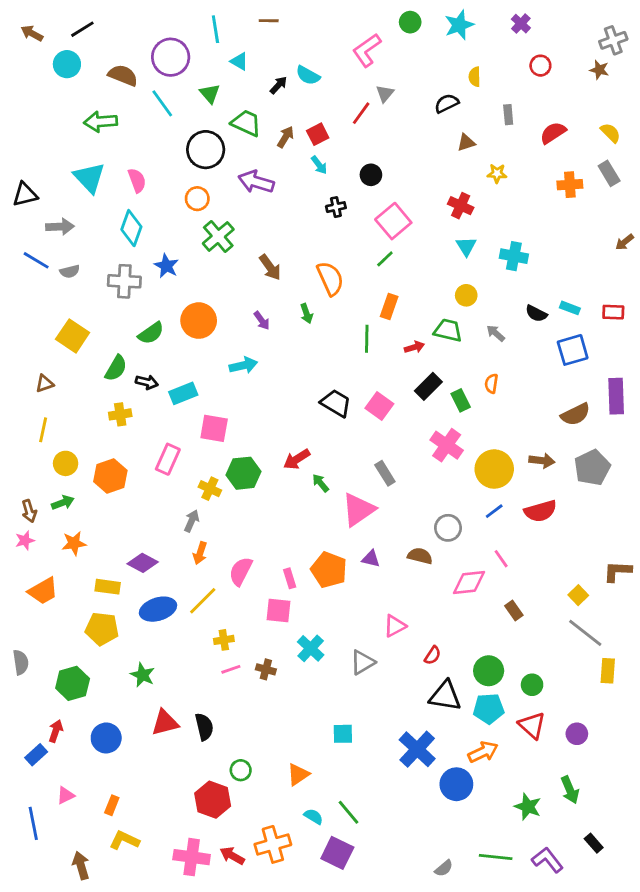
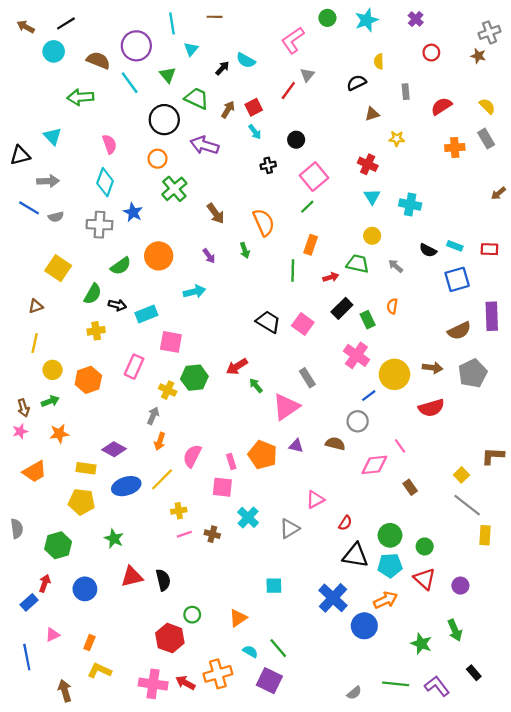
cyan triangle: (239, 61) -> (191, 49), turned 40
cyan triangle: (89, 178) -> (53, 136), moved, size x0.7
blue line: (494, 511) -> (369, 396), moved

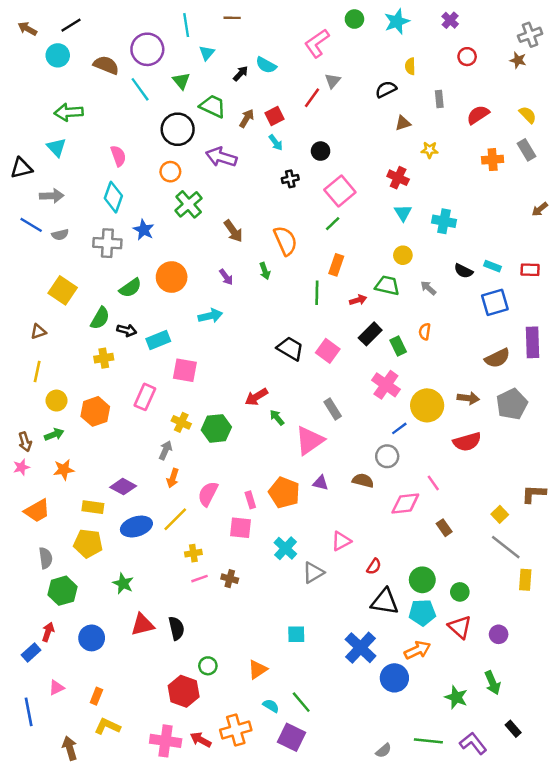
green arrow: (80, 97) -> (69, 112), moved
green hexagon: (194, 378) -> (216, 428), moved
cyan cross: (248, 517) -> (285, 548), moved
gray semicircle: (17, 529) -> (46, 558), moved

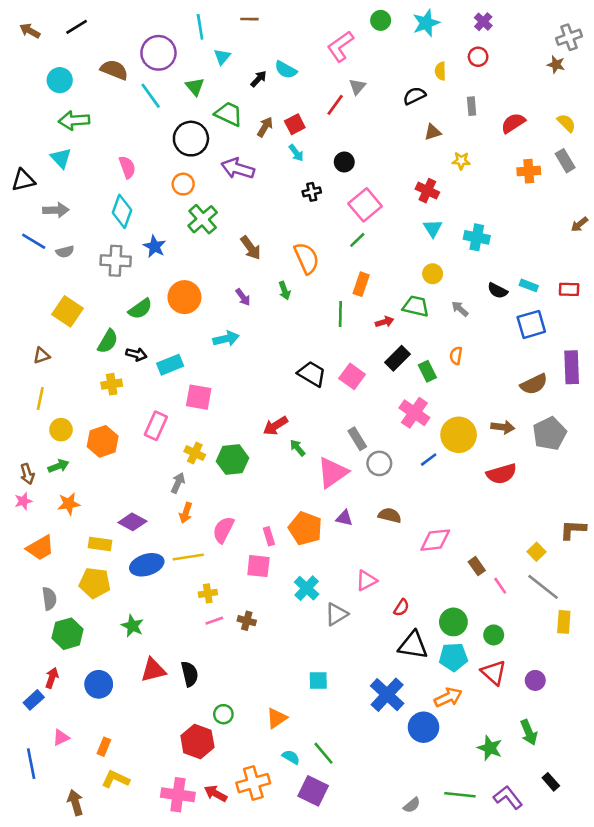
cyan circle: (58, 55) -> (60, 80), moved
red circle: (467, 57) -> (478, 57), moved
gray circle: (387, 456) -> (379, 463), moved
pink line: (433, 483) -> (500, 586), moved
yellow line: (175, 519) -> (188, 557), turned 36

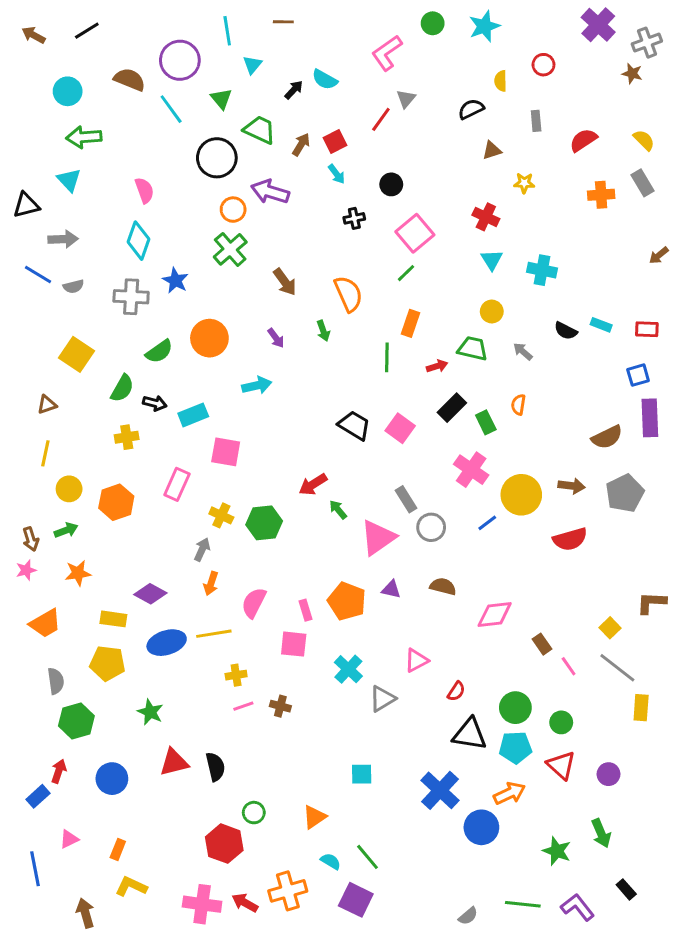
purple cross: (483, 22) -> (598, 25), moved, size x1.6
orange circle: (183, 184) -> (233, 210), moved
blue square: (531, 324) -> (638, 375), moved, size x0.7

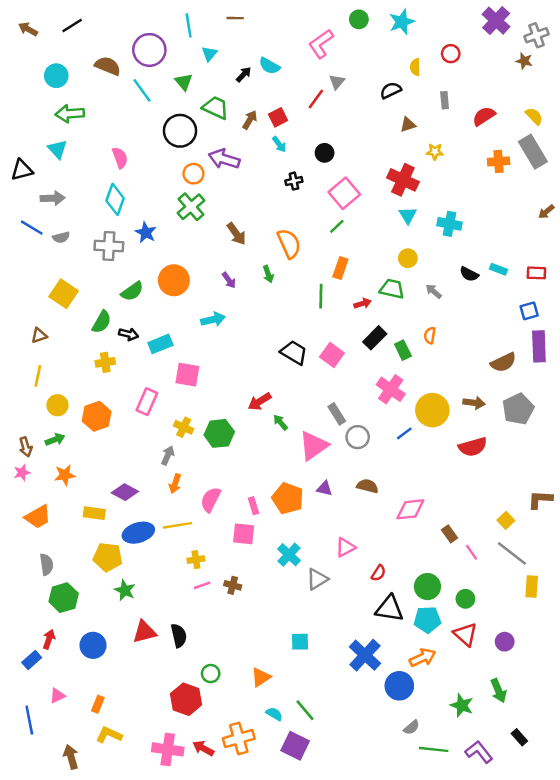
gray rectangle: (643, 183) -> (533, 152), size x1.5
red cross: (486, 217) -> (403, 180), size x1.4
yellow pentagon: (107, 663) -> (108, 557), moved
gray semicircle: (468, 916) -> (412, 727), moved

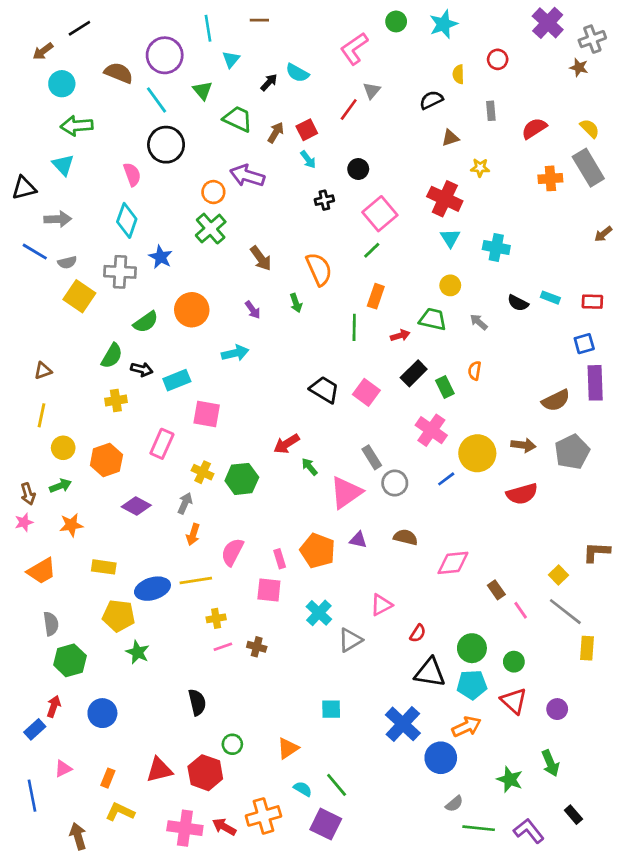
brown arrow: (28, 29) -> (43, 51), moved, turned -66
black circle: (180, 131) -> (166, 145), moved
yellow square: (64, 294) -> (79, 296), moved
purple diamond: (125, 492) -> (136, 506), moved
red triangle: (144, 632) -> (159, 770), moved

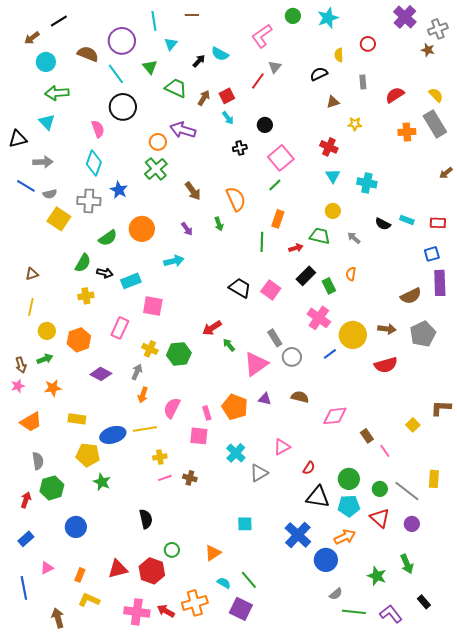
red cross: (445, 199) -> (329, 147), size x0.7
gray line: (565, 612) -> (407, 491), moved
red arrow: (54, 706) -> (26, 500), moved

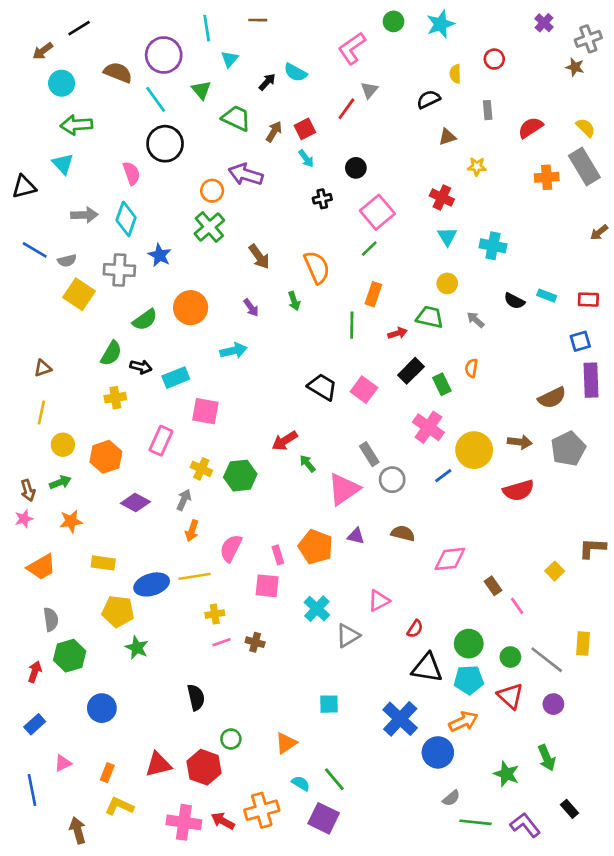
purple cross: (405, 17) -> (544, 23), size x0.6
gray arrow: (43, 162) -> (84, 215), moved

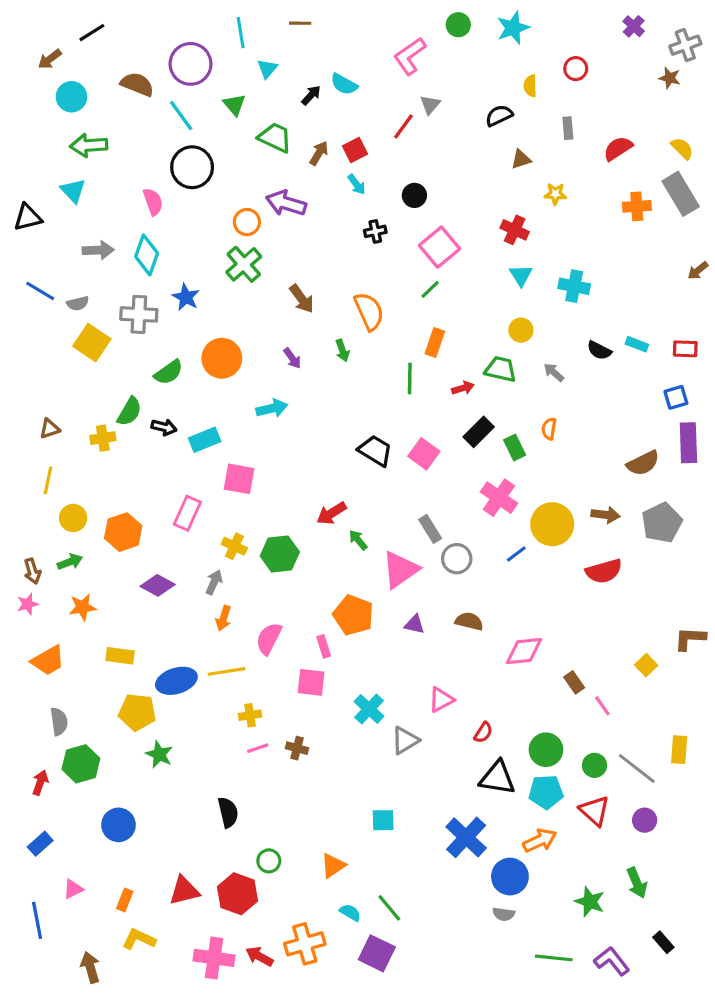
yellow cross: (115, 398) -> (103, 438), moved
orange pentagon: (316, 547) -> (353, 615), moved
gray semicircle: (451, 798) -> (504, 914), moved, turned 48

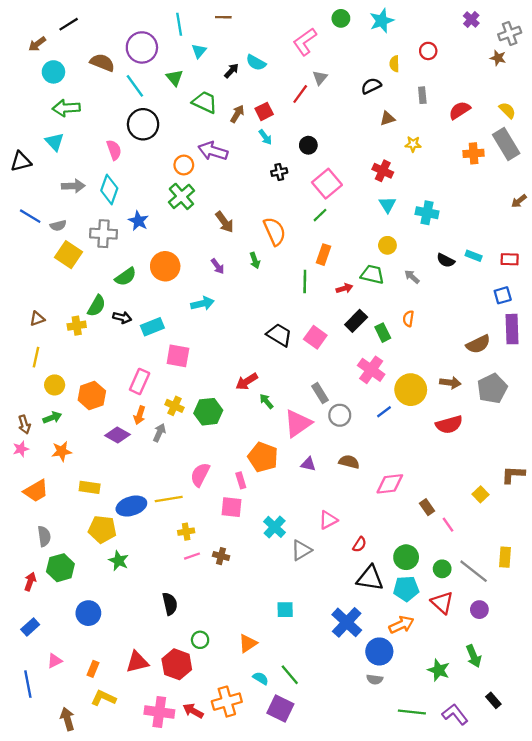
orange arrow: (223, 618) -> (140, 415), moved

